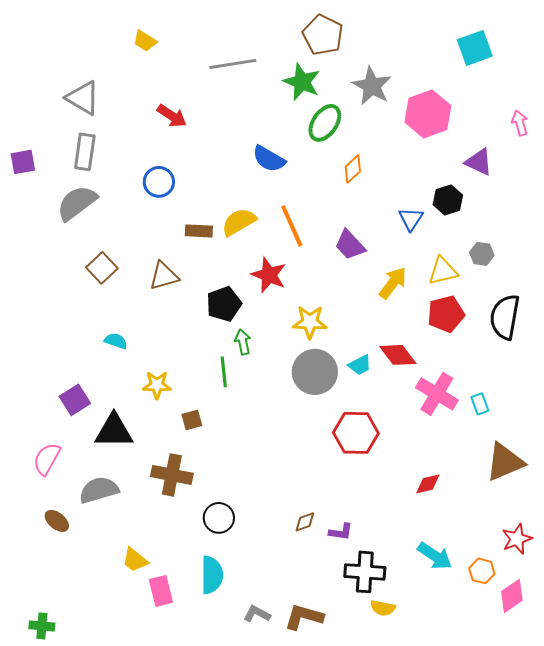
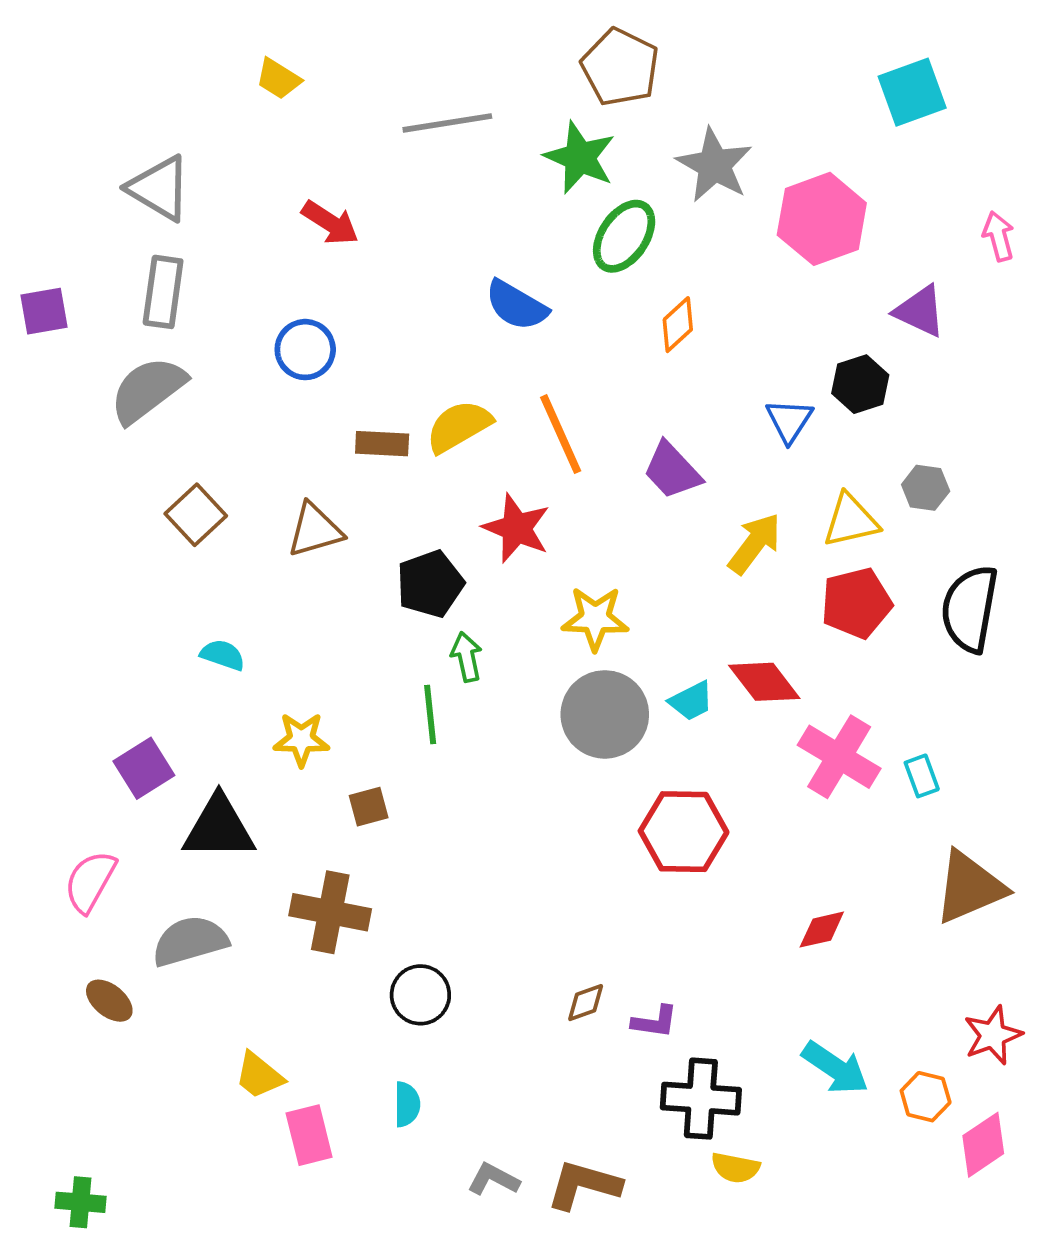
cyan semicircle: (212, 575) -> (407, 1104), size x0.6

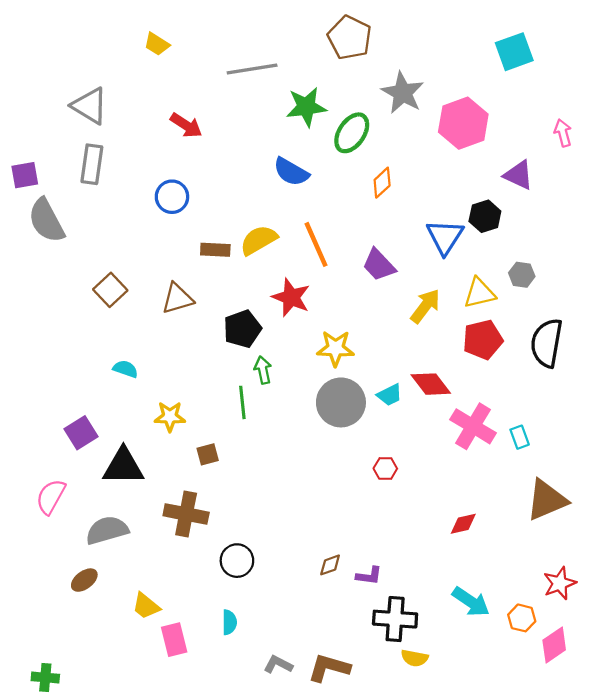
green star: (580, 157) -> (306, 107), moved, turned -30
gray semicircle: (148, 390) -> (46, 221), moved, turned -81
blue triangle: (789, 421) -> (445, 237), size x1.4
red hexagon: (684, 832) -> (385, 469), size x0.5
brown ellipse: (109, 1001) -> (84, 580), moved, turned -76

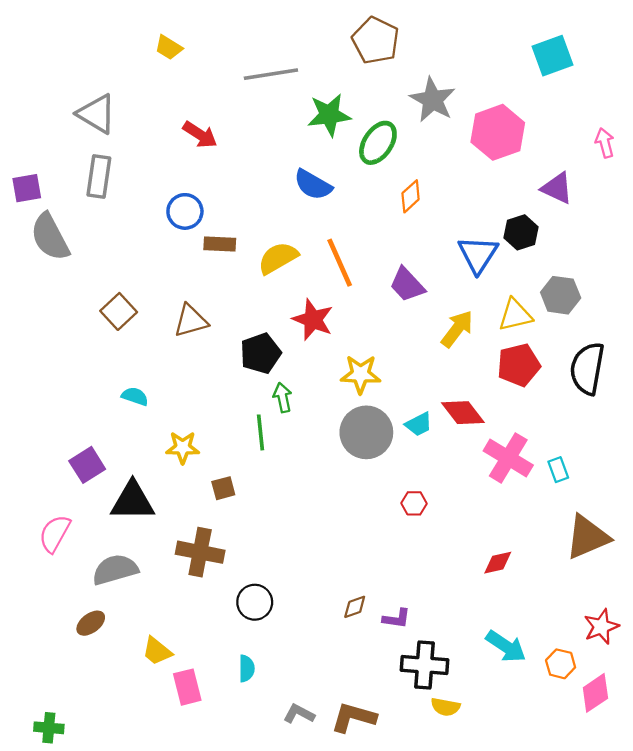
brown rectangle: (215, 250) -> (220, 244), moved
gray hexagon: (522, 275) -> (561, 295), size x1.4

